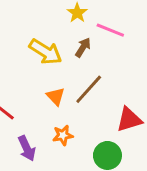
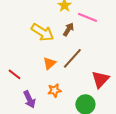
orange triangle: (56, 96) -> (49, 63), turned 32
red triangle: (129, 119) -> (100, 79), turned -30

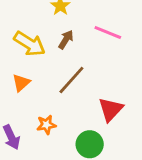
pink line: (87, 17) -> (108, 33), moved
orange triangle: (49, 63) -> (21, 83), moved

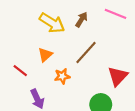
orange star: (46, 125) -> (62, 76), moved

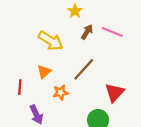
brown arrow: (81, 20) -> (87, 32), moved
red line: (20, 71) -> (20, 87), turned 56

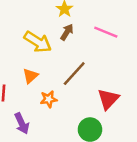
brown arrow: (87, 32) -> (67, 32), moved

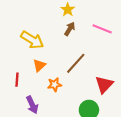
yellow arrow: (38, 42) -> (32, 40), moved

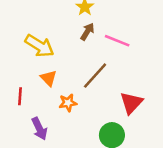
pink line: (102, 29) -> (117, 41), moved
orange triangle: (39, 65) -> (49, 78), turned -32

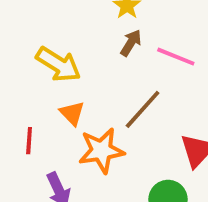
orange star: (68, 103) -> (101, 150), size x1.6

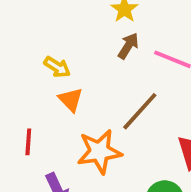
yellow arrow: (58, 64) -> (57, 67), size x0.6
orange triangle: (72, 113) -> (71, 100), moved

